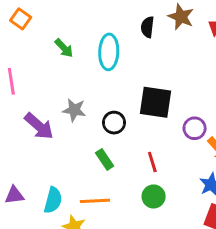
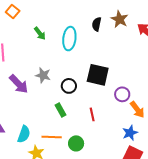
green circle: (154, 196) -> (76, 143), moved

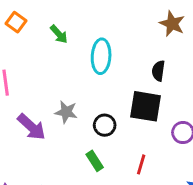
black semicircle: (97, 24) -> (158, 71), moved
green arrow: (40, 33) -> (59, 34), moved
red line: (92, 114) -> (141, 164), turned 32

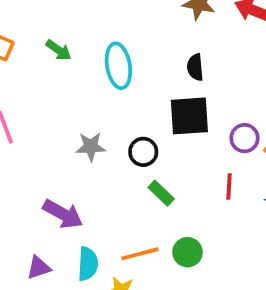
purple arrow: (31, 127) -> (63, 214), moved
green rectangle: (95, 161) -> (161, 193), moved
red line: (141, 164) -> (229, 186), moved

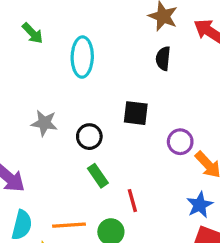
black semicircle: (195, 67) -> (163, 58), moved
black square: (189, 116) -> (136, 113), size x0.7
red line: (229, 186) -> (132, 201), moved, turned -30

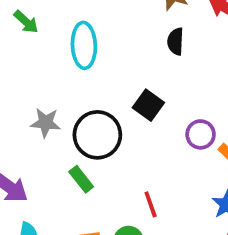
black square: (136, 113) -> (148, 105), turned 32
black circle: (89, 137) -> (97, 135), size x1.6
green rectangle: (98, 176) -> (81, 179), moved

